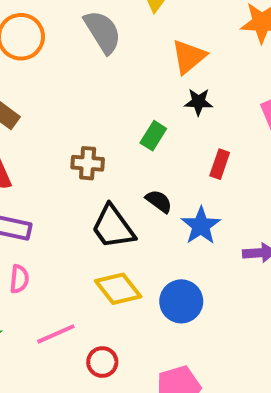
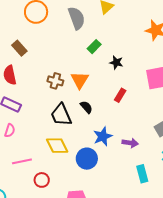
orange triangle: (189, 57) -> (80, 80), moved, turned -30
green rectangle: (153, 136) -> (94, 47), moved
blue star: (201, 226) -> (103, 136), moved

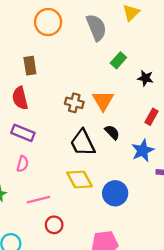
brown rectangle: (19, 48) -> (30, 66), turned 35
blue star: (103, 136) -> (143, 150), moved
red circle: (42, 180) -> (54, 225), moved

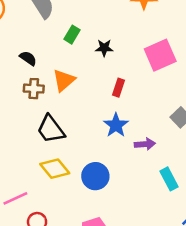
orange triangle: (103, 101) -> (64, 80), turned 30
black semicircle: (112, 132) -> (28, 58), moved

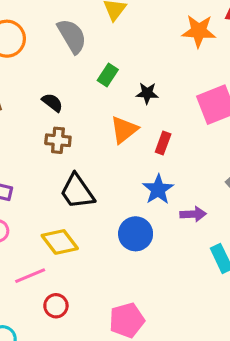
orange triangle: (64, 80) -> (124, 130), moved
yellow diamond: (55, 169) -> (60, 242), moved
blue circle: (95, 176) -> (136, 234), moved

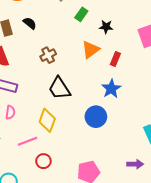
black semicircle: (52, 102) -> (30, 23), moved
brown cross: (58, 140) -> (48, 55), turned -35
purple arrow: (193, 214) -> (135, 164), moved
yellow diamond: (60, 242) -> (47, 120), turned 55

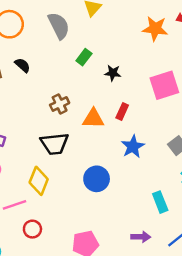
orange triangle: (91, 50) -> (93, 119), moved, turned 36
brown cross: (48, 55) -> (60, 104), moved
black trapezoid: (59, 88) -> (55, 144), turned -65
blue star: (111, 89) -> (133, 147), moved

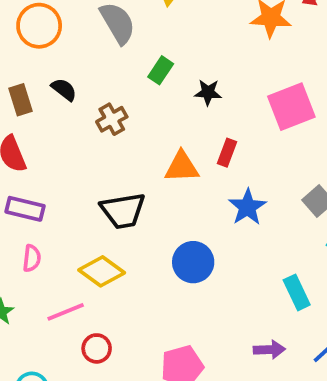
brown cross: (60, 104) -> (112, 119), moved
yellow diamond: (39, 181) -> (102, 271), turned -72

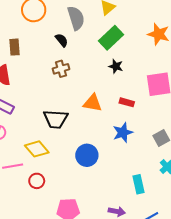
green rectangle: (161, 70) -> (111, 38), moved, size x1.6
black semicircle: (64, 89) -> (62, 40), moved
red rectangle: (227, 153) -> (127, 102), moved, turned 72
red circle: (97, 348) -> (37, 181), moved

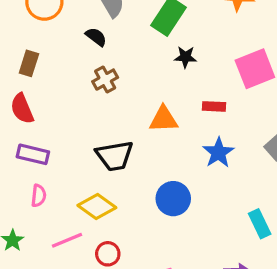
brown rectangle: (15, 47) -> (29, 63), turned 35

